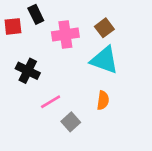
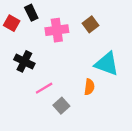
red square: (13, 26) -> (12, 23), turned 35
cyan triangle: (104, 60) -> (107, 64), moved

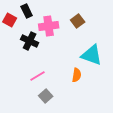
black cross: (24, 61) -> (30, 41), moved
gray square: (61, 106) -> (46, 96), moved

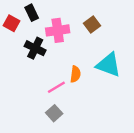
orange semicircle: (77, 75) -> (75, 74), moved
pink line: (38, 76) -> (56, 87), moved

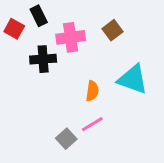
black cross: (35, 48) -> (43, 59), turned -30
pink line: (56, 87) -> (92, 124), moved

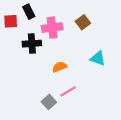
red square: (14, 29) -> (11, 21), turned -32
cyan triangle: (133, 79) -> (98, 58), size x0.7
orange semicircle: (92, 91) -> (60, 67), moved, turned -120

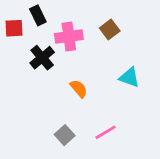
black cross: (32, 44) -> (42, 58), turned -36
orange semicircle: (60, 67) -> (79, 89), turned 72
pink line: (68, 91) -> (105, 132), moved

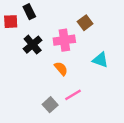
pink cross: (69, 37) -> (64, 40), moved
pink line: (105, 132) -> (73, 95), moved

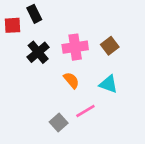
brown square: (85, 23) -> (110, 46), moved
cyan triangle: (100, 60) -> (108, 84), moved

